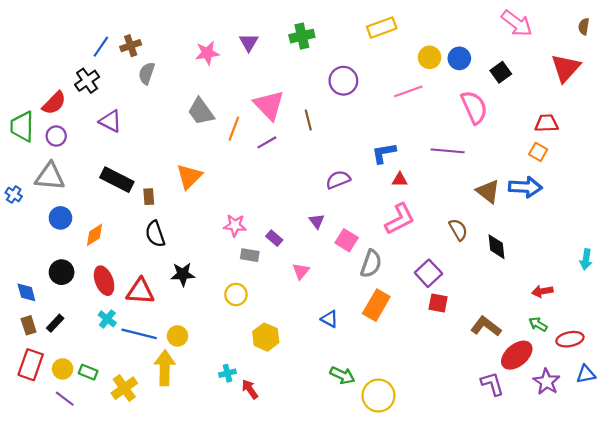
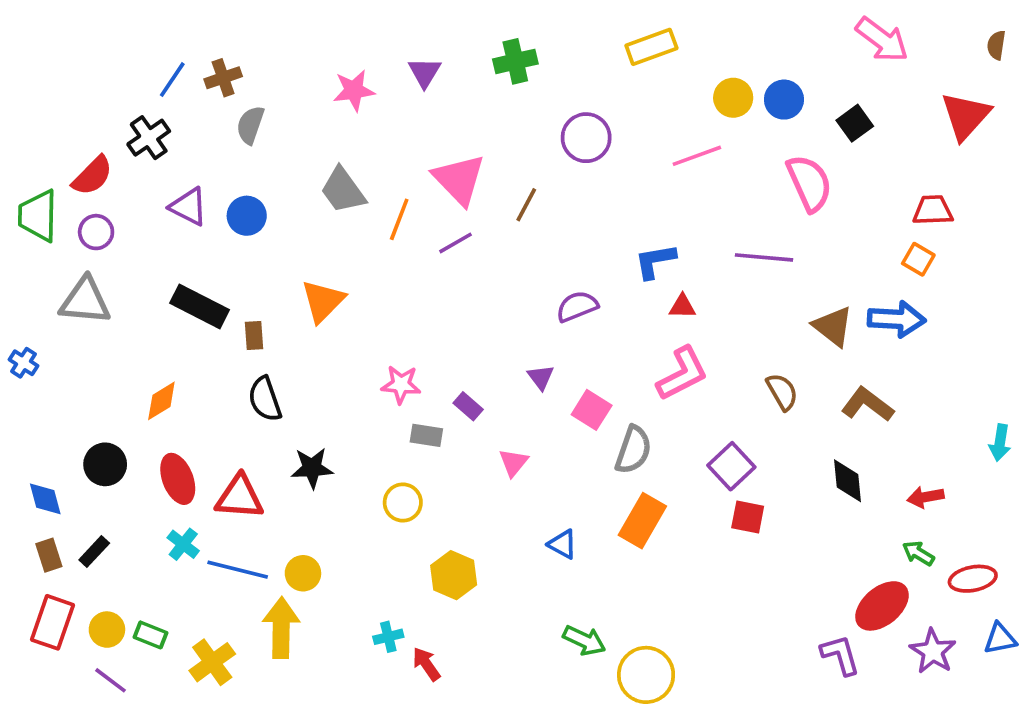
brown line: (308, 120) -> (526, 205), turned 42
blue cross: (14, 195) -> (23, 363), moved
blue circle: (60, 218) -> (247, 216), moved
black diamond: (497, 247) -> (847, 481), moved
brown L-shape: (486, 326) -> (867, 404), moved

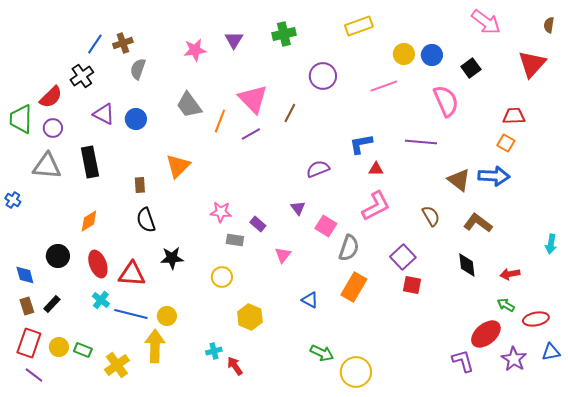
black rectangle: (200, 306) -> (90, 162), moved, turned 52
purple line: (111, 680) -> (34, 375), moved

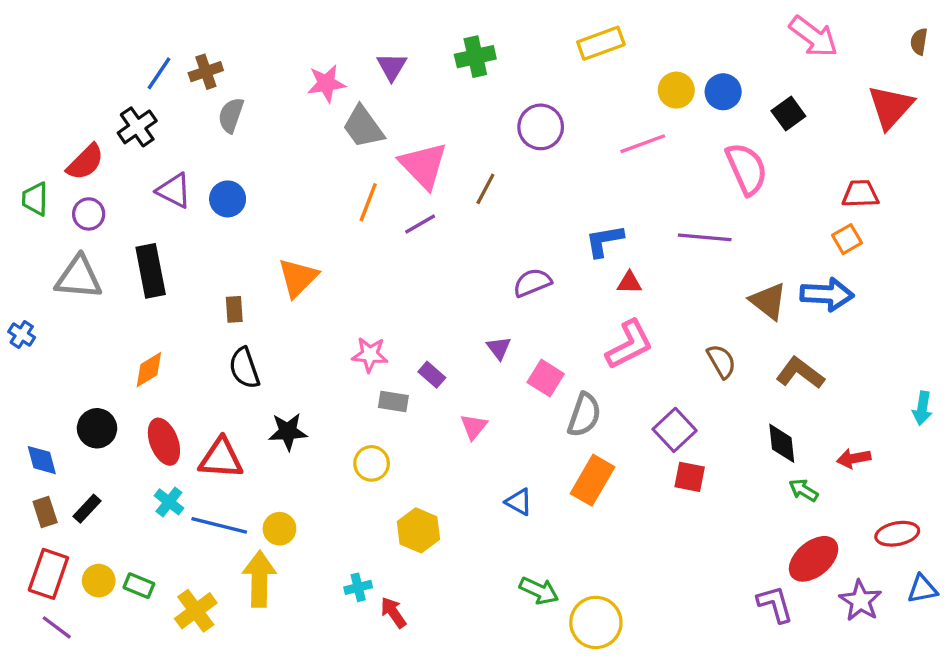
gray trapezoid: (189, 105) -> (363, 127), moved
green trapezoid: (21, 119) -> (35, 199), size x0.7
orange square: (506, 143) -> (847, 239), turned 30
green arrow: (506, 305) -> (803, 490), moved

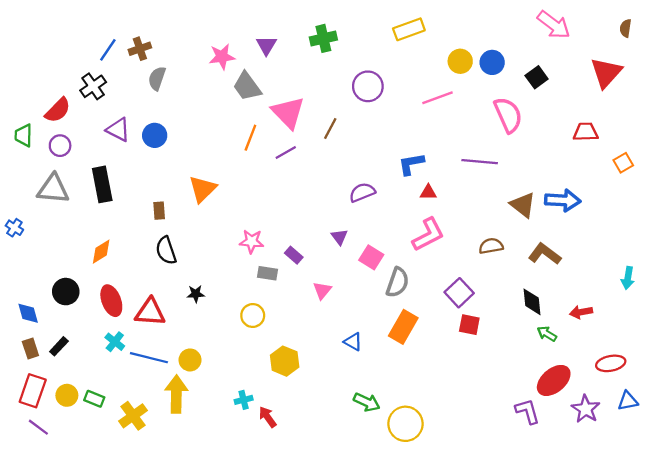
orange square: (847, 239) -> (623, 163), moved
brown semicircle: (721, 361) -> (491, 246), turned -70
black star: (288, 432) -> (196, 294), size x0.7

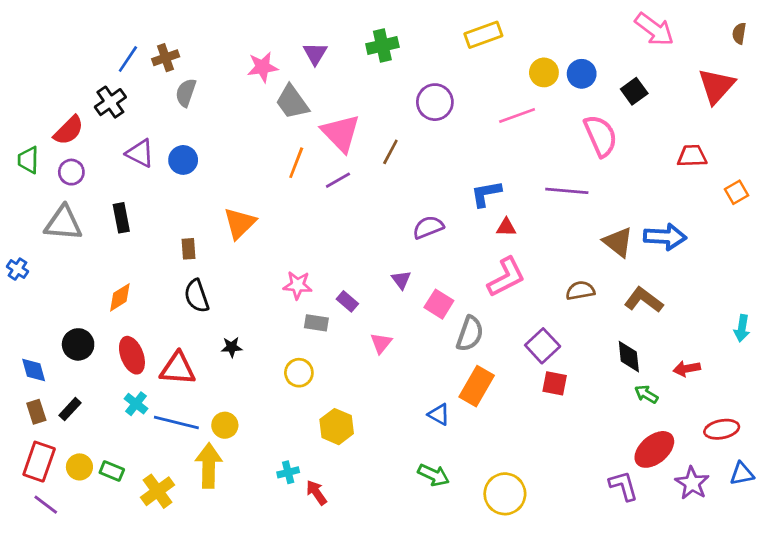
black rectangle: (102, 184) -> (121, 218), size x0.7
blue triangle: (353, 342) -> (439, 414), moved
yellow circle: (405, 424) -> (505, 494), moved

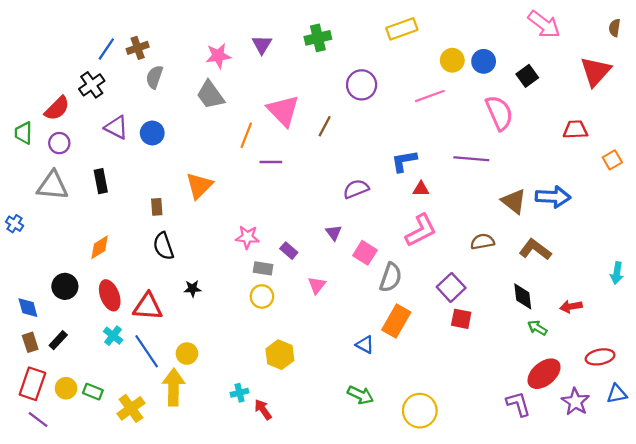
gray trapezoid: (292, 102) -> (210, 95), moved
purple line: (338, 180) -> (271, 162), moved, turned 30
yellow circle: (299, 373) -> (262, 296), moved
blue line: (176, 423) -> (147, 351), turned 42

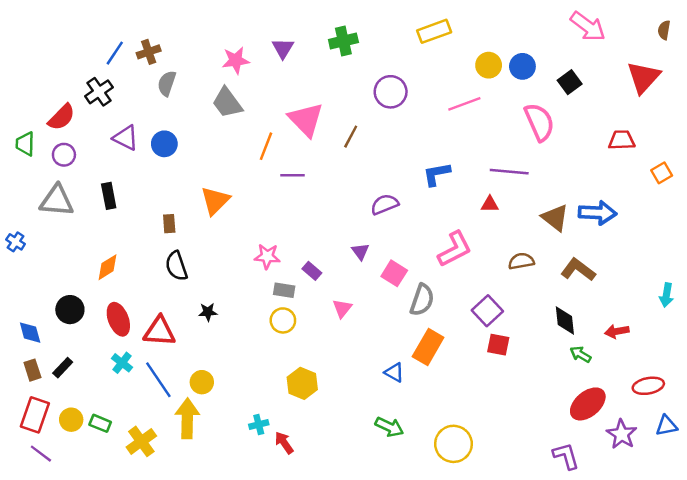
red triangle: (421, 189) -> (490, 204), moved
purple L-shape: (518, 404) -> (566, 456), moved

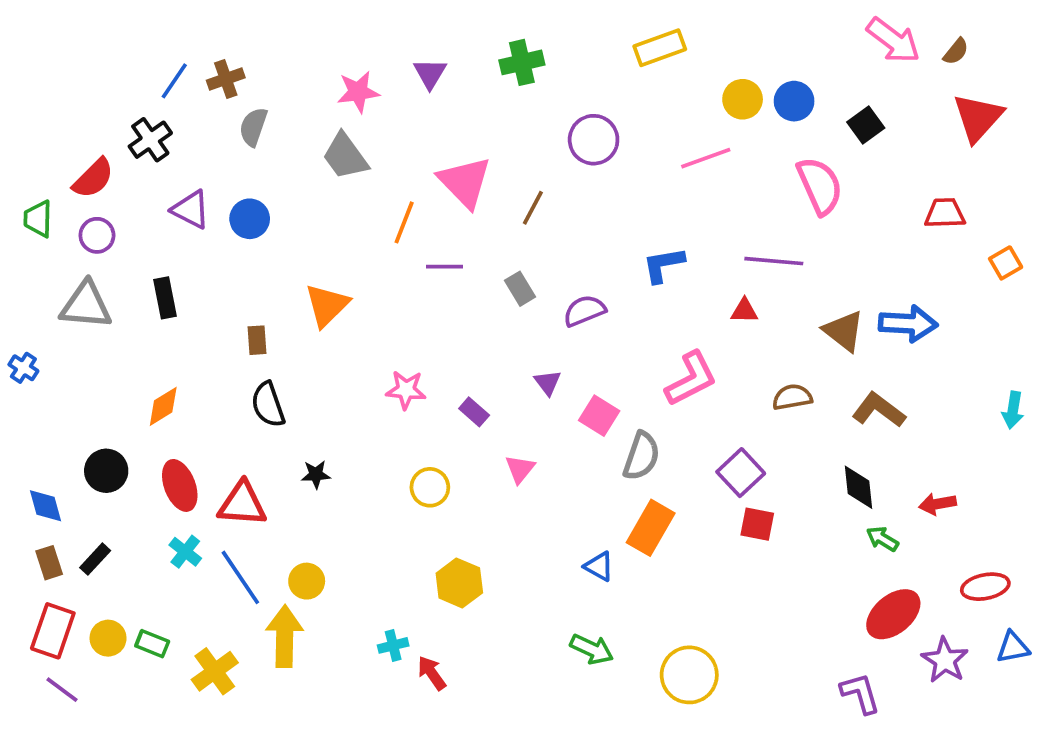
brown semicircle: (664, 30) -> (956, 51), moved, turned -150
gray rectangle: (284, 290) -> (520, 289), moved, turned 50
cyan arrow: (666, 295) -> (1013, 410), moved

